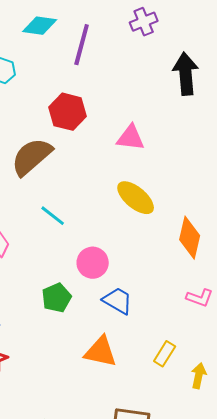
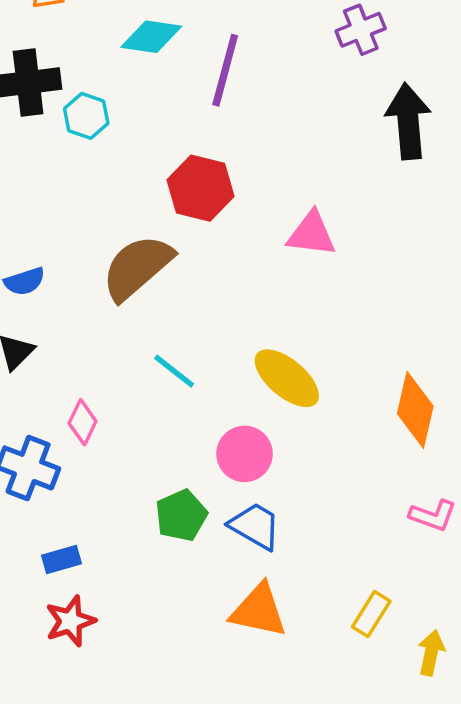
purple cross: (144, 22) -> (361, 30), moved
yellow ellipse: (136, 198) -> (287, 378), moved
blue trapezoid: (118, 301) -> (255, 526), moved

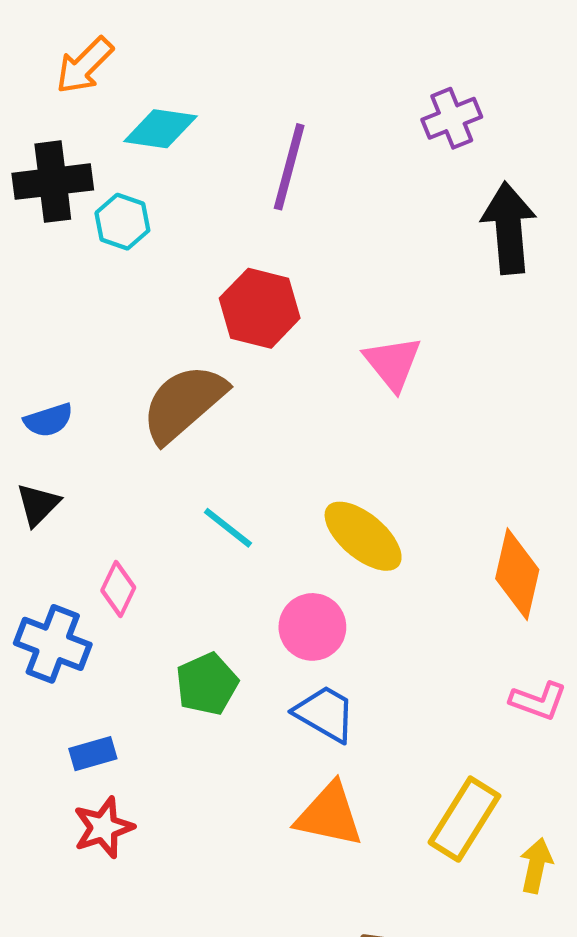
cyan diamond: (151, 37) -> (160, 129), moved
pink triangle: (311, 234) -> (393, 363), turned 44
green pentagon: (181, 515) -> (207, 684), moved
yellow rectangle: (371, 614) -> (464, 819), size x1.5

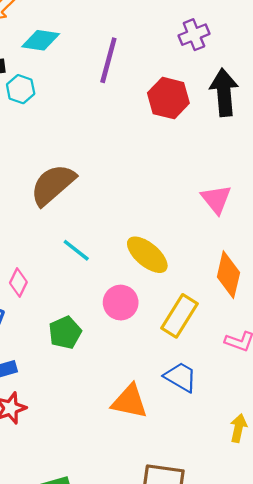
red hexagon: (260, 308) -> (168, 98), moved
pink triangle: (393, 363) -> (216, 199), moved
blue trapezoid: (325, 714) -> (181, 377), moved
yellow rectangle: (464, 819) -> (180, 316), moved

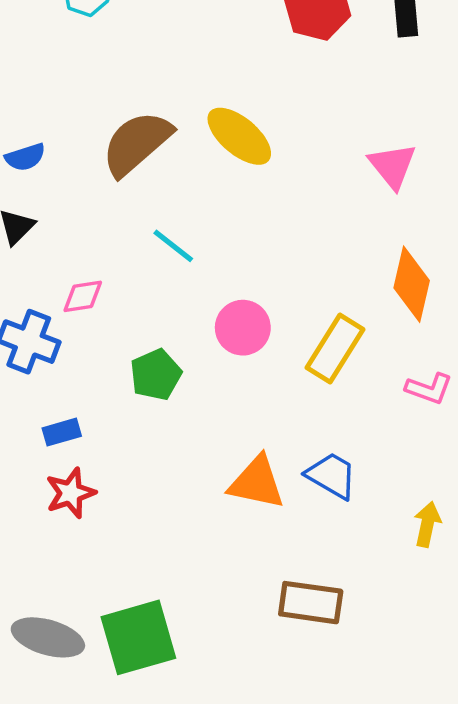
yellow ellipse: (147, 255) -> (239, 136), moved
pink diamond: (18, 283) -> (83, 296), turned 56
blue trapezoid: (181, 377) -> (332, 476), moved

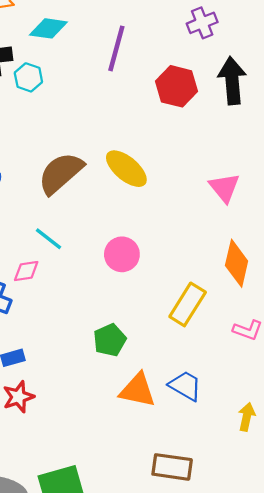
cyan line: (173, 246) -> (48, 239), moved
pink circle: (243, 328) -> (122, 254), moved
green pentagon: (156, 375) -> (110, 340), moved

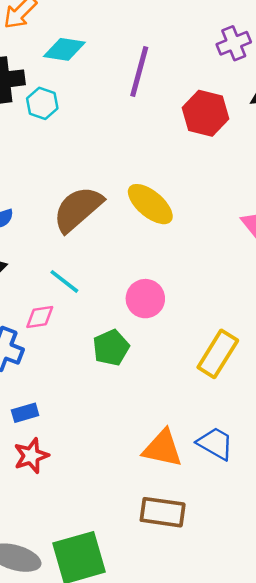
green pentagon: (110, 340) -> (111, 348), moved
brown rectangle: (172, 467) -> (163, 512), moved

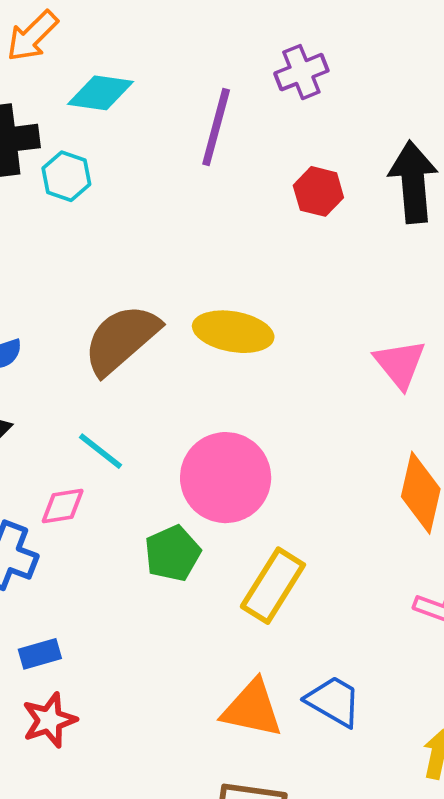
purple cross: (234, 43) -> (301, 72), moved
red hexagon: (206, 113) -> (318, 191), size x0.7
yellow ellipse: (150, 204) -> (233, 332), turned -30
pink circle: (145, 299) -> (226, 478), size x1.5
yellow rectangle: (218, 354) -> (273, 586), moved

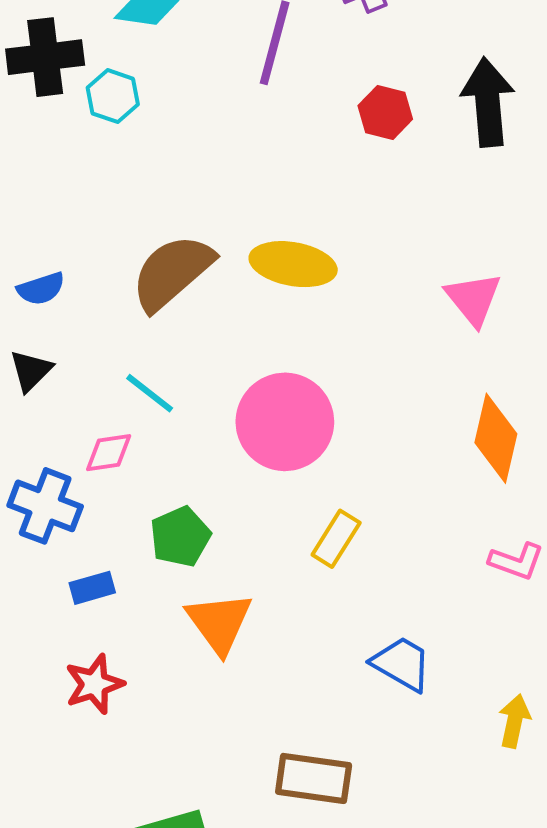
green pentagon: (173, 553) -> (180, 537), moved
yellow rectangle: (273, 586) -> (336, 539), size x0.7
blue rectangle: (40, 654) -> (92, 588), moved
orange triangle: (252, 709) -> (219, 623), moved, turned 42

